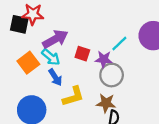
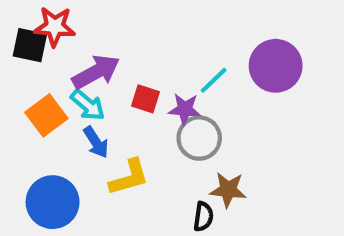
brown star: (106, 103) -> (228, 190), moved

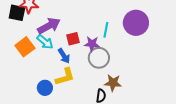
cyan line: (214, 80) -> (106, 30), turned -35
red square: (146, 99) -> (73, 39), turned -32
blue arrow: (96, 142) -> (64, 56), moved
blue circle: (53, 202) -> (45, 88), moved, size x0.6

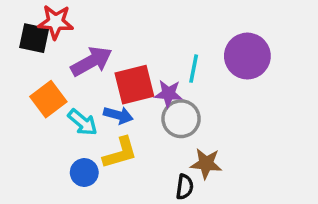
red square: (73, 39) -> (134, 85), size x1.6
cyan arrow: (45, 42) -> (82, 122), moved
blue arrow: (64, 56) -> (118, 115), turned -42

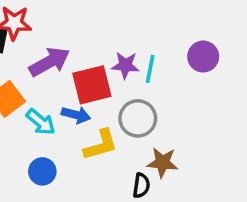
purple circle: (247, 56) -> (203, 57), size x0.7
purple star: (168, 94) -> (125, 65), moved
yellow L-shape: (120, 153) -> (101, 145), moved

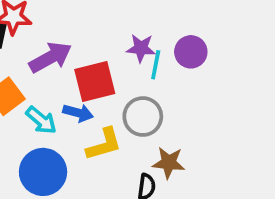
purple circle: (203, 57) -> (191, 52), moved
purple star: (125, 65) -> (141, 48), moved
blue circle: (42, 171) -> (43, 172), size x1.6

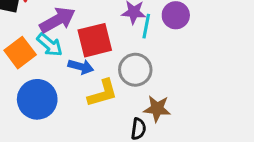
cyan arrow: (41, 120) -> (50, 45), moved
blue circle: (43, 172) -> (37, 99), moved

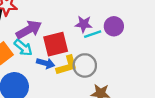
cyan line: (146, 26) -> (93, 34), turned 60
yellow L-shape: (103, 93) -> (67, 65), moved

